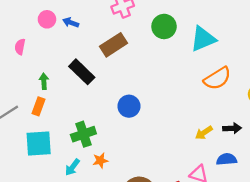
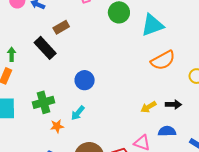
brown rectangle: (114, 45) -> (61, 27), moved, size x0.7
cyan arrow: (72, 167) -> (78, 113), moved

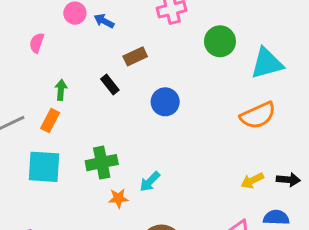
black rectangle: (45, 48) -> (110, 84), size x0.6
orange semicircle: (163, 60) -> (258, 115), moved
blue circle: (85, 80) -> (165, 102), moved

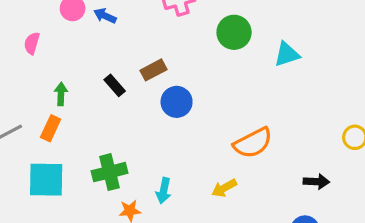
brown rectangle: (135, 56) -> (154, 70), moved
cyan triangle: (267, 63) -> (287, 54), size x0.7
orange semicircle: (258, 115) -> (253, 143), moved
yellow arrow: (252, 181) -> (224, 188), moved
cyan arrow: (150, 182) -> (164, 191), turned -30

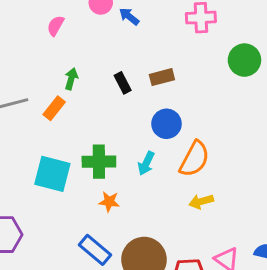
blue circle: (177, 102) -> (166, 124), moved
orange semicircle: (253, 143) -> (194, 159), moved, turned -48
cyan square: (46, 180) -> (52, 174), moved
cyan arrow: (164, 191) -> (146, 163), moved

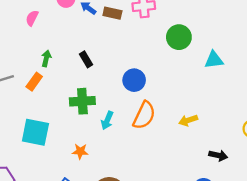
brown rectangle: (162, 77) -> (112, 13), moved, turned 30
blue circle: (166, 124) -> (134, 80), moved
green cross: (99, 162) -> (82, 101), moved
yellow arrow: (201, 202) -> (188, 120), moved

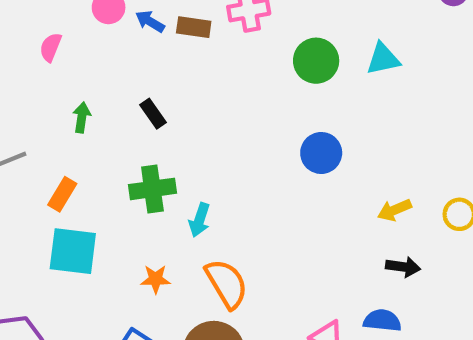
cyan triangle: (214, 60) -> (383, 59), moved
blue circle: (134, 80) -> (321, 153), moved
orange rectangle: (34, 82) -> (62, 194), moved
orange semicircle: (144, 115) -> (227, 284), moved, turned -52
yellow arrow: (188, 120) -> (395, 210), moved

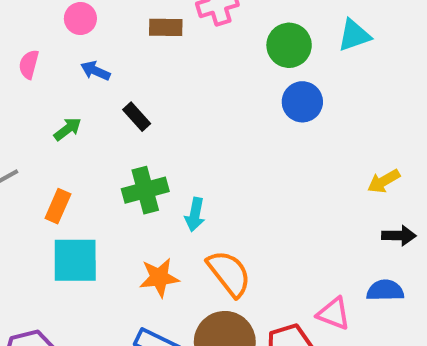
blue arrow: (150, 21) -> (95, 71), moved
green arrow: (82, 117) -> (68, 129), turned 52
blue circle: (321, 153) -> (302, 102), moved
orange star: (156, 279) -> (159, 278), size x1.4

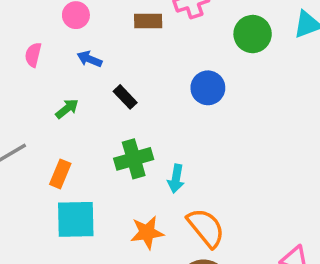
blue circle: (302, 102) -> (208, 88), moved

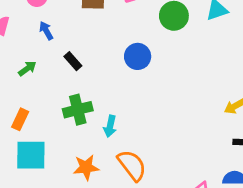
blue arrow: (89, 59) -> (46, 31), turned 36

